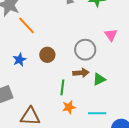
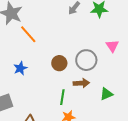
brown circle: (47, 55) -> (59, 63), moved
green triangle: (99, 79) -> (106, 94), moved

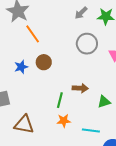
gray circle: (86, 60) -> (87, 44), moved
brown circle: (59, 63) -> (44, 62), moved

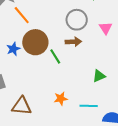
brown circle: (44, 62) -> (35, 42), size x1.6
brown arrow: (80, 88) -> (73, 42), moved
green line: (60, 100) -> (55, 56), moved, turned -42

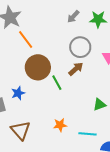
brown arrow: (73, 42) -> (76, 69), turned -42
blue star: (13, 49) -> (18, 93), moved
brown triangle: (22, 106) -> (21, 130), turned 40

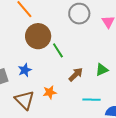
brown arrow: (76, 69) -> (76, 75), moved
blue star: (18, 93) -> (25, 70), moved
orange star: (60, 125) -> (50, 92), moved

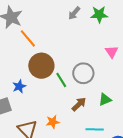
gray circle: (79, 14) -> (83, 73), moved
blue star: (25, 70) -> (19, 86), moved

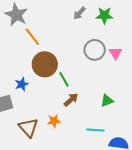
gray circle: (83, 73) -> (95, 50), moved
brown arrow: (79, 104) -> (71, 100), moved

